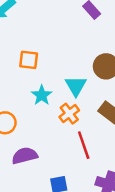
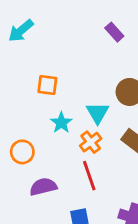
red line: (84, 145) -> (89, 176), moved

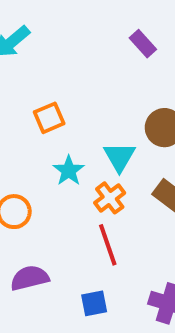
orange square: (47, 85) -> (49, 118), turned -30
purple semicircle: (43, 187) -> (30, 278), moved

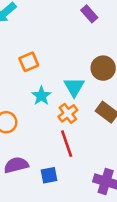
blue square: (94, 303) -> (49, 175), moved

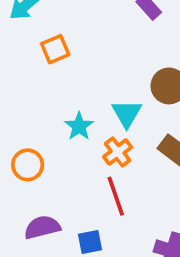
orange square: (29, 62) -> (55, 49), moved

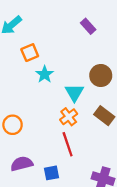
cyan star: (79, 126) -> (45, 74), moved

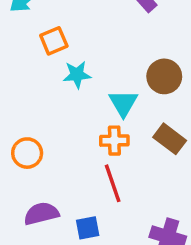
cyan star: (45, 74) -> (77, 75), turned 30
orange cross: (69, 117) -> (114, 141), turned 36

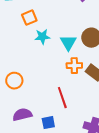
cyan triangle: (123, 103) -> (68, 43), moved
orange cross: (114, 141) -> (74, 66), moved

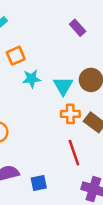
red line: (62, 98) -> (74, 153), moved

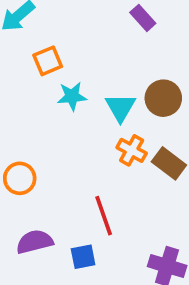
orange cross: (70, 114) -> (132, 150), turned 30
red line: (74, 153) -> (104, 216), moved

